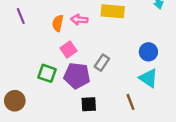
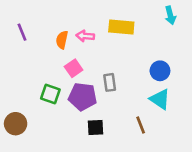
gray rectangle: (102, 63) -> (110, 82), turned -42

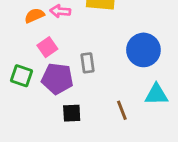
orange semicircle: (62, 40) -> (34, 16), turned 54
blue circle: (160, 71) -> (143, 50), size x1.5
cyan triangle: (160, 99) -> (156, 94), moved, turned -35

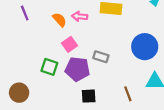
orange semicircle: (34, 16) -> (59, 20), turned 72
gray rectangle: (87, 63) -> (101, 57), turned -64

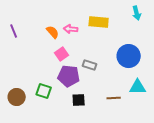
purple line: (25, 13) -> (14, 31), moved
green square: (49, 67) -> (44, 91), moved
brown line: (128, 94) -> (114, 98), turned -72

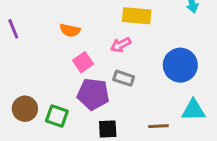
pink arrow: (71, 29) -> (121, 45), moved, turned -32
orange semicircle: (53, 32) -> (70, 30), turned 144
brown circle: (17, 97) -> (25, 109), moved

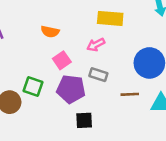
green square: (57, 116) -> (33, 86), moved
brown line: (159, 126) -> (130, 94), moved

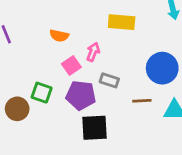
pink arrow: (96, 45) -> (93, 52), moved, turned 138
black square: (84, 120) -> (94, 128), size x1.5

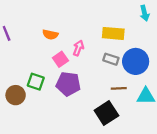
yellow rectangle: (122, 22) -> (113, 33), moved
gray rectangle: (109, 80) -> (111, 59), moved
black square: (94, 128) -> (106, 113), moved, turned -30

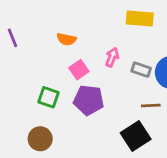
yellow rectangle: (113, 33) -> (140, 18), moved
pink arrow: (78, 48) -> (112, 57), moved
brown circle: (16, 95) -> (40, 139), moved

